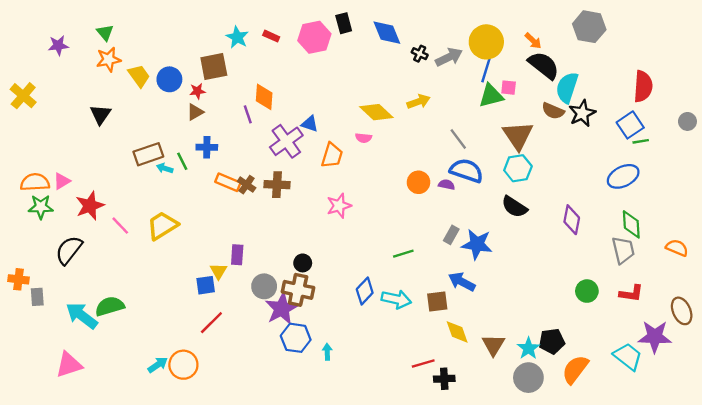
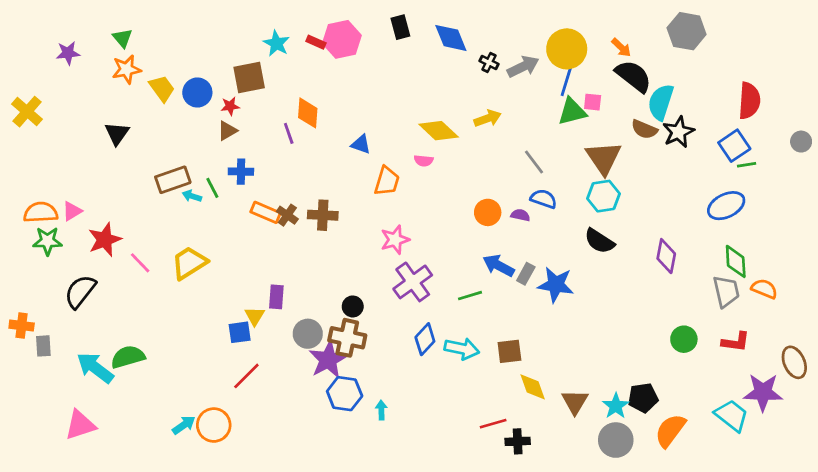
pink hexagon: (314, 37) -> (342, 39), moved
purple cross: (286, 141) -> (413, 282), moved
blue semicircle: (466, 171) -> (544, 199), size x0.7
orange semicircle: (677, 248) -> (764, 289), moved
blue arrow: (462, 282) -> (499, 266), moved

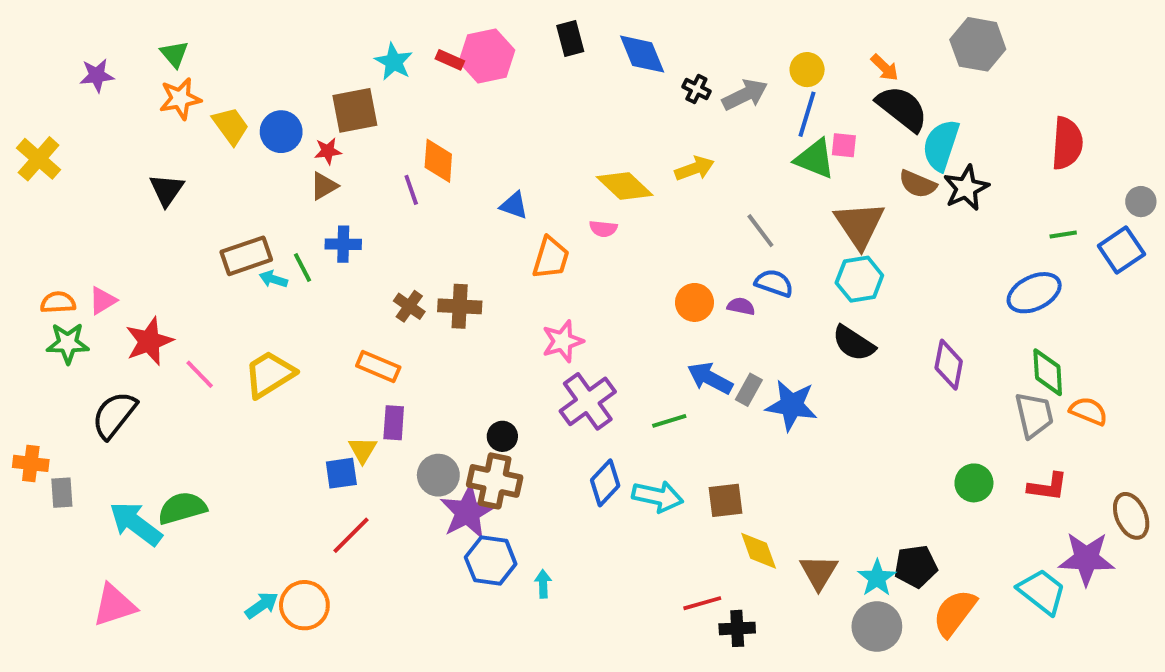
yellow circle: (567, 49) -> (807, 70), size x0.6
green triangle: (572, 112) -> (815, 159), turned 36
blue square: (734, 146) -> (1121, 250), moved
orange semicircle: (41, 212) -> (58, 302), size x0.7
orange rectangle: (266, 212) -> (378, 366), moved

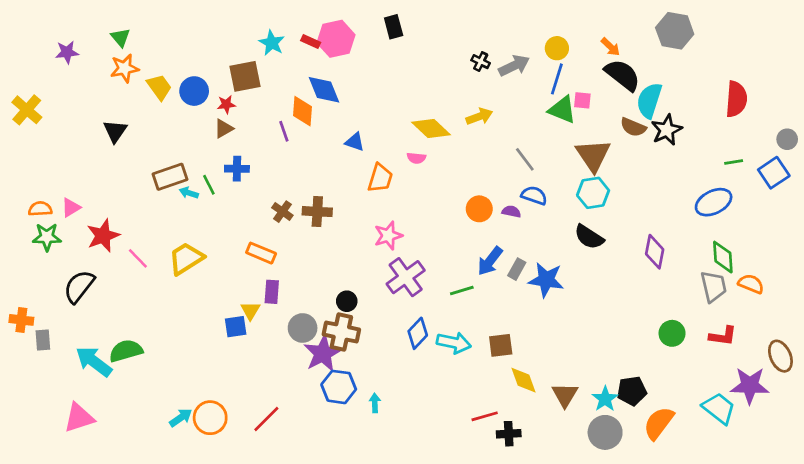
blue diamond: (642, 54) -> (324, 90), moved
blue arrow: (710, 378) -> (490, 261), turned -80
red line: (351, 535) -> (266, 419), moved

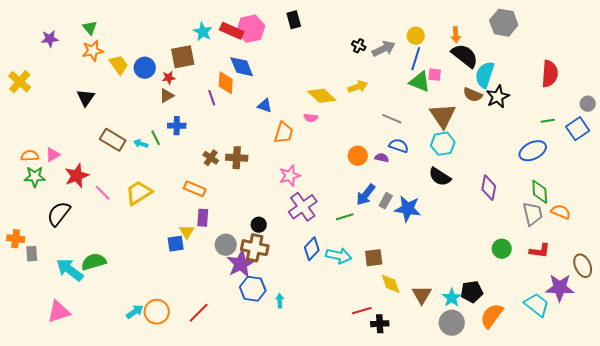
red rectangle: (311, 42) -> (232, 31), size x1.6
orange arrow: (610, 47) -> (456, 35), turned 42
gray line: (525, 159) -> (392, 119), turned -30
brown rectangle: (170, 177) -> (113, 140), moved, turned 50

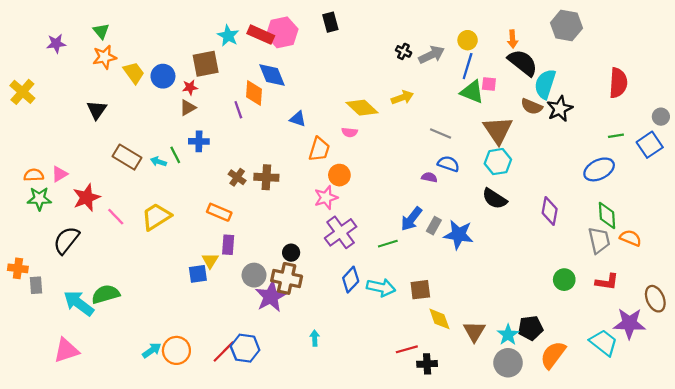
orange circle: (358, 156) -> (339, 175), moved
blue hexagon: (253, 289) -> (245, 348), moved

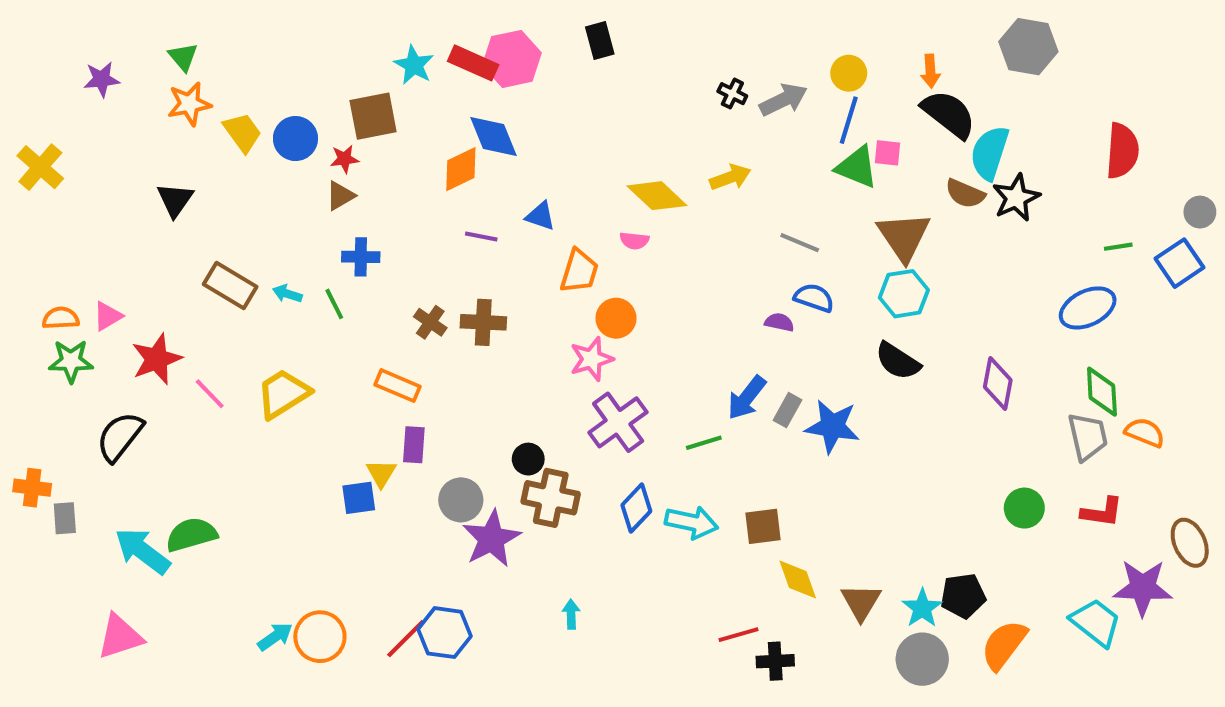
orange diamond: (254, 93) -> (461, 169), turned 60
purple line: (238, 110) -> (481, 237), moved, turned -60
green line: (175, 155) -> (334, 304), moved
brown cross: (287, 278) -> (551, 498), moved

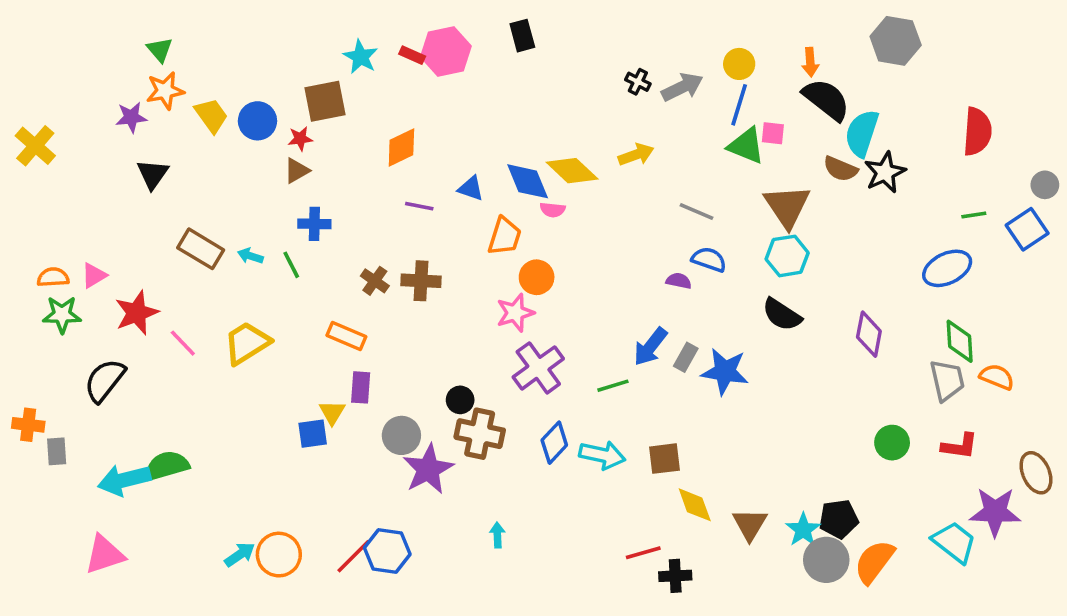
red rectangle: (473, 63) -> (412, 55), size x0.6
purple star: (102, 79) -> (131, 117), moved
blue diamond: (493, 136) -> (528, 181), moved
cyan arrow: (142, 551) -> (124, 480), turned -51
gray circle: (922, 659) -> (826, 560), moved

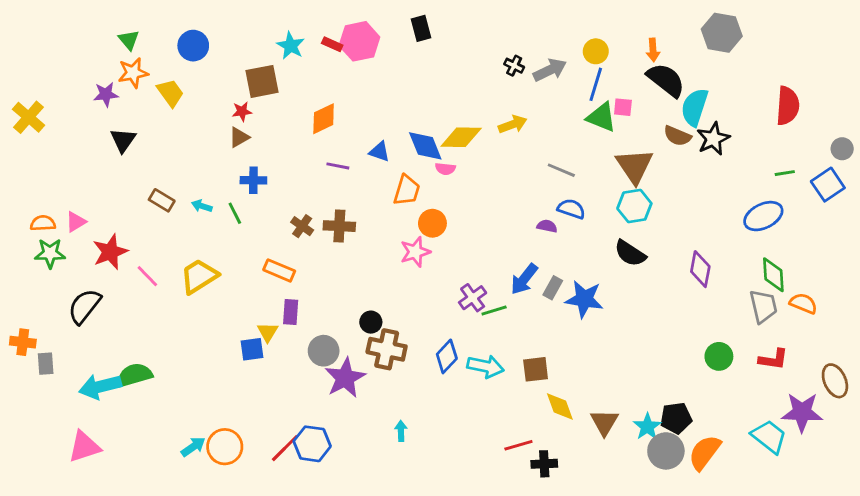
blue circle: (257, 121) -> (193, 46), moved
yellow diamond: (572, 171) -> (461, 137), turned -42
brown rectangle: (201, 249) -> (162, 200), size x0.7
purple cross: (538, 368) -> (473, 298), moved, size x0.7

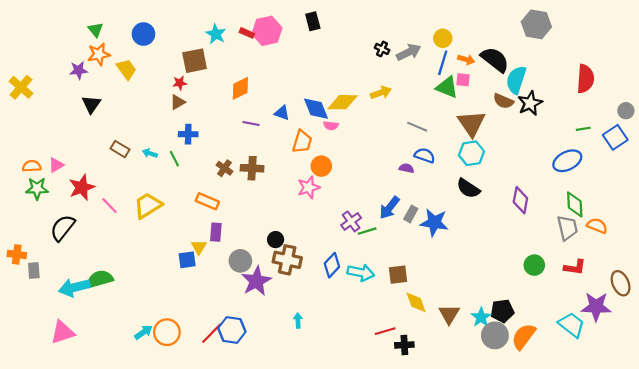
orange arrow: (653, 50) -> (466, 60), moved, turned -70

